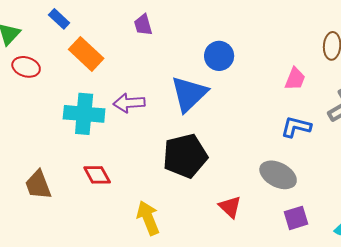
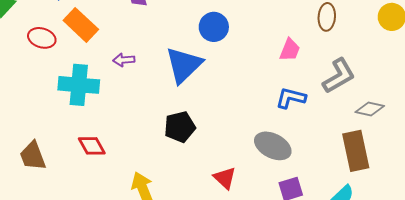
red ellipse: (26, 67) -> (42, 38), moved
purple arrow: (129, 103) -> (124, 60), moved, size x0.7
black pentagon: (185, 156) -> (180, 127), size x0.7

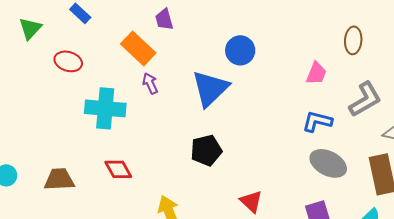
orange rectangle: (81, 25) -> (138, 48), moved
purple arrow: (124, 60) -> (150, 83), turned 70
gray ellipse: (273, 146) -> (328, 163), moved
brown trapezoid: (33, 156) -> (59, 179), turned 108

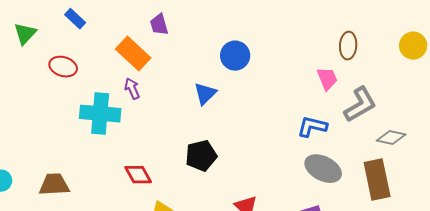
pink trapezoid: (316, 73) -> (327, 79), moved, turned -45
purple arrow: (150, 83) -> (132, 89), moved
blue triangle: (210, 88) -> (205, 94), size x0.6
red diamond: (118, 169) -> (138, 175), moved

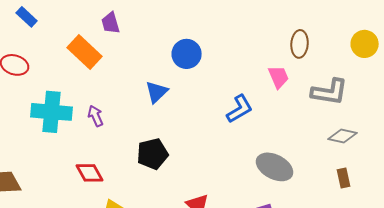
purple arrow: (132, 89) -> (96, 116), moved
gray L-shape: (360, 105) -> (330, 92), moved, turned 39
blue L-shape: (312, 127) -> (240, 109), moved, turned 136
brown rectangle: (377, 180) -> (344, 178), moved, size x0.5

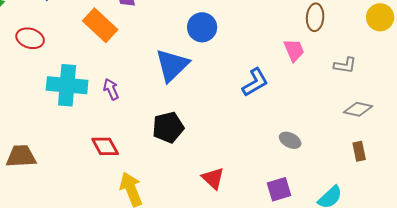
blue triangle: (157, 92) -> (172, 65), size x1.5
gray L-shape: (330, 92) -> (345, 65), size x0.6
gray ellipse: (275, 167) -> (290, 140), size x0.6

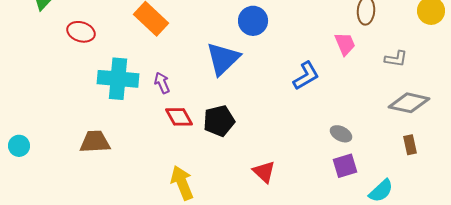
gray diamond: (358, 109) -> (409, 103), size x1.4
red diamond: (105, 146) -> (179, 117), moved
brown trapezoid: (21, 156) -> (95, 142), moved
purple square: (279, 189) -> (345, 166), moved

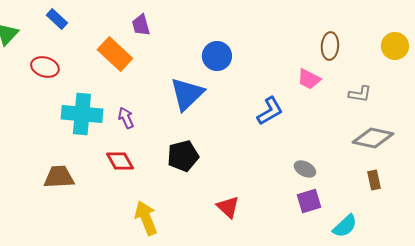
pink trapezoid: (345, 44) -> (309, 79), turned 140
red diamond: (179, 117) -> (120, 161), moved

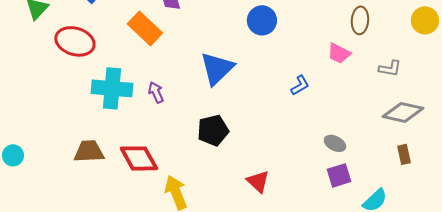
blue circle: (217, 56) -> (262, 20), moved
red ellipse: (45, 67) -> (75, 41), size x1.4
blue L-shape: (270, 111) -> (300, 85), size x0.7
red diamond: (120, 161) -> (139, 158), moved, size x1.4

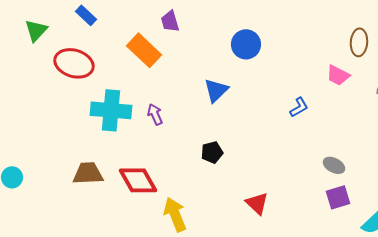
blue circle: (262, 20) -> (246, 44), moved
blue triangle: (217, 68) -> (216, 90), size x0.7
black pentagon: (213, 130) -> (212, 152), size x0.7

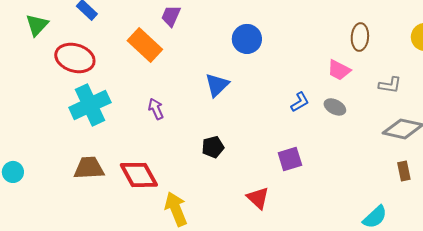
purple trapezoid: (170, 21) -> (171, 16), turned 40
cyan cross: (111, 110) -> (90, 105), moved, turned -30
gray ellipse: (334, 165) -> (335, 107), moved
purple square: (338, 197) -> (290, 159), moved

